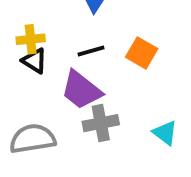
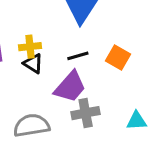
purple trapezoid: (81, 90) -> (70, 87), turned -87
cyan triangle: (165, 133) -> (137, 121), turned -40

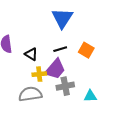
yellow cross: (30, 47) -> (39, 74), moved
cyan triangle: (137, 121) -> (90, 96), moved

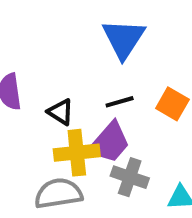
yellow cross: (39, 74) -> (77, 153), size x1.5
gray cross: (65, 86) -> (130, 177), turned 30

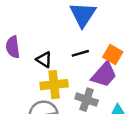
purple trapezoid: (109, 143) -> (104, 75), moved

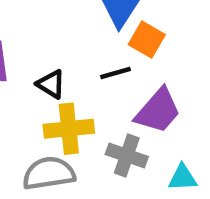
orange square: (113, 55) -> (147, 40), moved

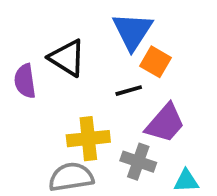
black triangle: (51, 84) -> (67, 58), moved, size x1.5

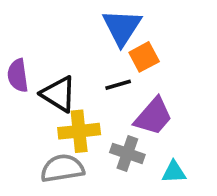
black triangle: (67, 58) -> (59, 94), moved
orange square: (156, 62) -> (144, 57), turned 32

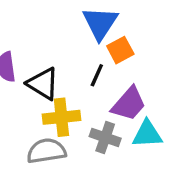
black line: (118, 85) -> (97, 75), turned -50
cyan triangle: (174, 172) -> (147, 134), moved, size x1.4

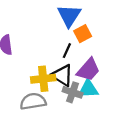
black triangle: (43, 84) -> (62, 75), moved
cyan triangle: (147, 134) -> (88, 89), moved

